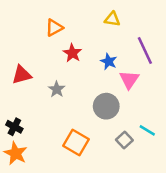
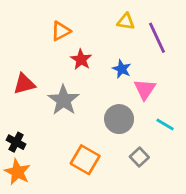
purple line: (145, 51) -> (157, 38), moved
gray star: (57, 89) -> (63, 100), size x1.6
cyan line: (147, 130) -> (165, 124), moved

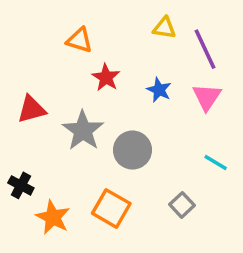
orange triangle: (61, 31) -> (79, 40), turned 45
pink triangle: (145, 89) -> (207, 97), moved
gray circle: (119, 119) -> (132, 150), moved
orange star: (17, 172) -> (53, 217), moved

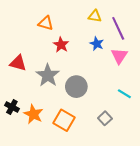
blue star: (159, 90) -> (97, 44), moved
red triangle: (32, 109) -> (18, 63), turned 30
orange star: (53, 217) -> (33, 114), moved

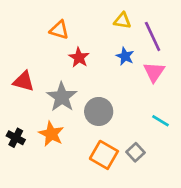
orange star: (33, 114) -> (51, 134), moved
orange square: (64, 120) -> (104, 155), moved

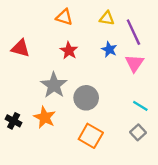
orange triangle: (59, 30) -> (64, 17), moved
red triangle: (24, 81) -> (20, 48), moved
gray square: (136, 152) -> (138, 132), moved

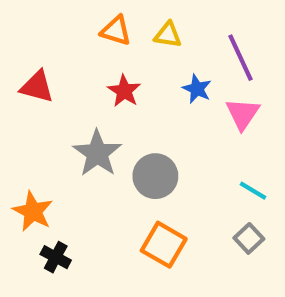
yellow triangle: (107, 18) -> (168, 35), moved
orange star: (45, 117) -> (33, 211), moved
black cross: (14, 121) -> (56, 257), moved

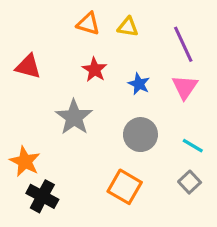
blue star: (197, 89) -> (139, 84), moved
gray circle: (155, 176) -> (140, 135), moved
black cross: (56, 257) -> (42, 196), size x1.4

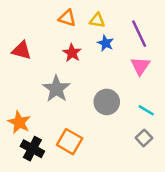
blue star: (139, 84) -> (106, 43), moved
orange square: (125, 187) -> (70, 142), moved

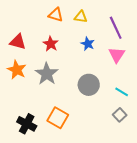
blue star: (106, 43) -> (88, 44), moved
red star: (72, 53) -> (51, 44), moved
orange star: (19, 122) -> (17, 70), moved

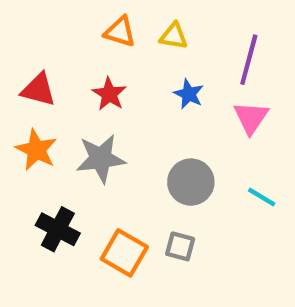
purple line: (116, 28) -> (249, 60), turned 40
gray star: (47, 74) -> (101, 158), turned 30
gray square: (120, 115) -> (180, 246), moved, turned -32
black cross: (27, 124) -> (58, 229), moved

